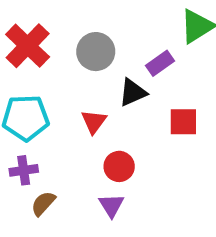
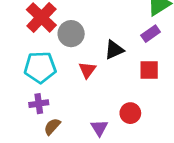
gray circle: (96, 52) -> (71, 34), moved
purple rectangle: (160, 63) -> (151, 34), moved
red circle: (119, 166) -> (130, 113), moved

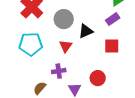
gray circle: (71, 34) -> (64, 19), moved
purple cross: (39, 104) -> (59, 71), moved

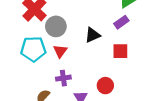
gray circle: (64, 19) -> (56, 26), moved
red triangle: (66, 46) -> (60, 51), moved

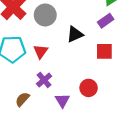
gray circle: (56, 26) -> (45, 15), moved
purple cross: (63, 78) -> (44, 80), turned -32

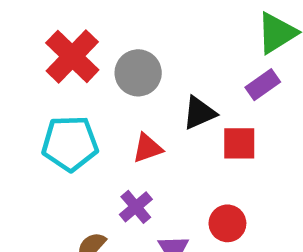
red triangle: (41, 51) -> (148, 148), moved, turned 35
red square: (104, 51) -> (239, 143), moved

